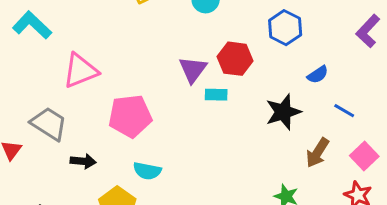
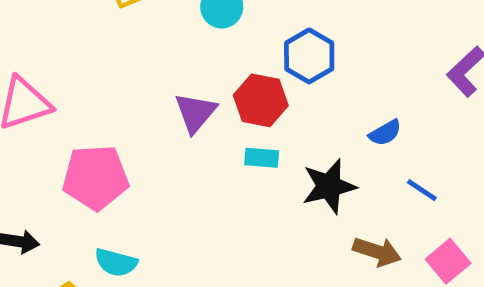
blue hexagon: (285, 28) -> (309, 56), moved
cyan rectangle: (216, 95) -> (262, 158), moved
brown arrow: (317, 153) -> (377, 252), turned -108

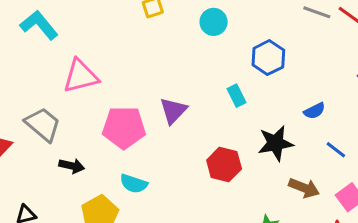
red hexagon: (261, 100) -> (224, 165), moved
purple triangle: (195, 113) -> (173, 111), moved
cyan rectangle: (262, 158) -> (237, 96), moved, turned 55

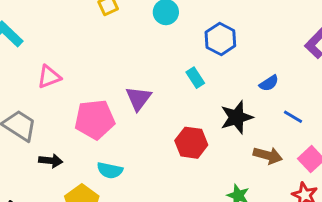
pink triangle: (81, 76) -> (49, 77), size x0.7

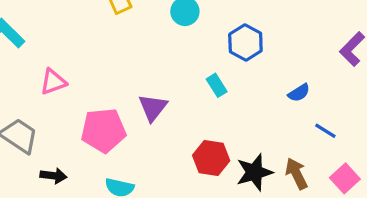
black star: (237, 117) -> (254, 172), moved
brown arrow: (268, 155) -> (296, 174), turned -132

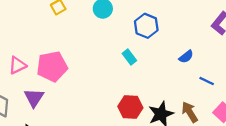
purple triangle: (153, 108) -> (34, 98), moved
pink pentagon: (103, 130) -> (52, 66), moved

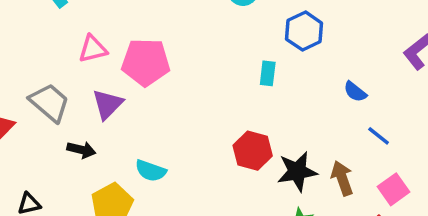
cyan rectangle: (129, 57) -> (268, 73), turned 32
blue semicircle: (186, 57) -> (355, 92), turned 64

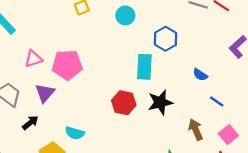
cyan rectangle: (268, 73) -> (144, 67), size x1.6
black arrow: (81, 150) -> (30, 123), turned -49
red hexagon: (253, 151) -> (124, 103), moved
black star: (297, 171) -> (160, 102), moved

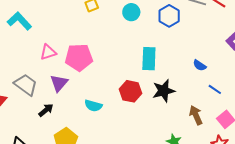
blue hexagon: (165, 39) -> (169, 16), moved
cyan semicircle: (75, 133) -> (93, 106), moved

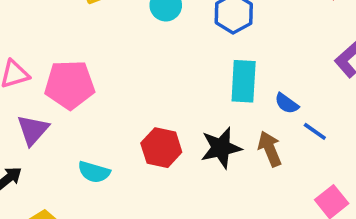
cyan rectangle: (149, 59) -> (244, 81), moved
blue line: (215, 89) -> (315, 131), moved
brown arrow: (196, 115) -> (270, 149), moved

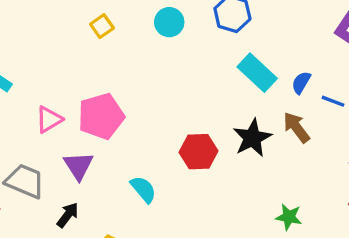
cyan rectangle: (244, 81) -> (257, 73), turned -36
blue semicircle: (287, 103) -> (301, 83), turned 100
cyan semicircle: (94, 172) -> (143, 189), turned -132

